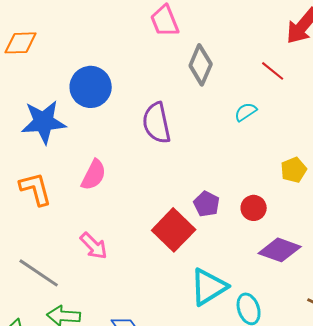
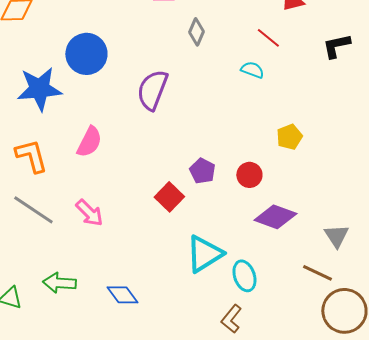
gray diamond: (201, 65) -> (196, 32), size x0.7
cyan semicircle: (246, 112) -> (252, 70), moved, turned 55
purple semicircle: (157, 123) -> (152, 90), turned 33
red square: (174, 230) -> (169, 197), size x0.7
gray line: (39, 273) -> (33, 210), moved

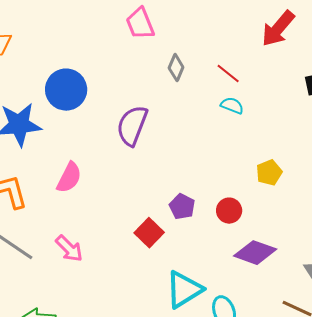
red line: (268, 38) -> (228, 74), moved

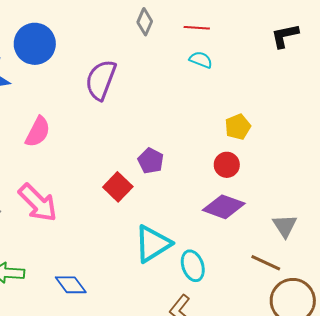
red line: (228, 74) -> (197, 28), turned -35
red circle: (229, 211) -> (227, 165), moved
pink arrow: (69, 249) -> (38, 203), size x1.4

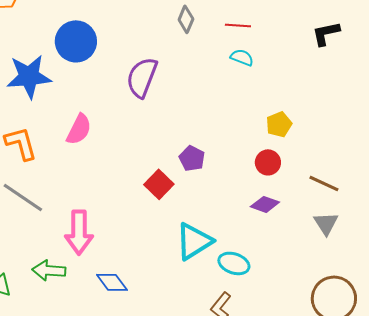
pink arrow: (38, 203) -> (79, 232), moved, turned 45
purple diamond: (224, 207) -> (265, 204), size x0.7
brown line: (266, 263) -> (324, 183), moved
cyan ellipse: (193, 266) -> (234, 263), turned -52

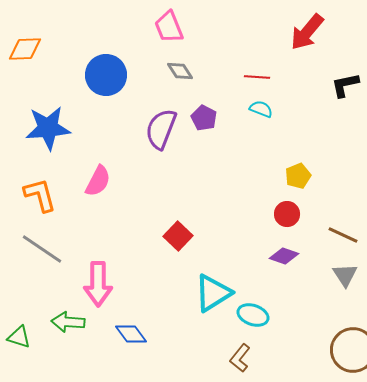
gray diamond: (186, 19) -> (180, 71), moved, turned -56
blue circle: (76, 41) -> (106, 75), moved
purple pentagon: (192, 158) -> (204, 118), moved

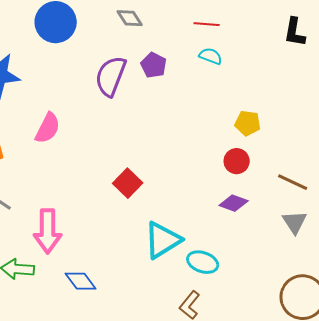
black L-shape: (345, 85) -> (295, 32), turned -68
yellow pentagon: (298, 176) -> (248, 123), turned 30

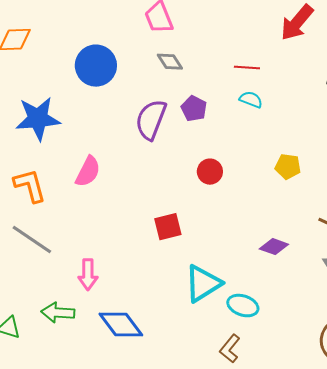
red circle: (237, 161) -> (210, 172), moved
red square: (128, 183) -> (168, 227), turned 32
pink arrow: (48, 231) -> (88, 275), size x0.7
blue diamond: (81, 281) -> (121, 325), size x1.4

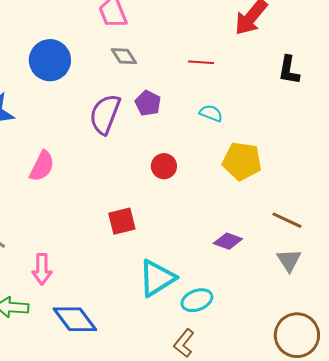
cyan semicircle: (251, 100) -> (211, 113), moved
yellow pentagon: (288, 167) -> (242, 161), size x1.5
cyan ellipse: (243, 306) -> (197, 300), turned -40

